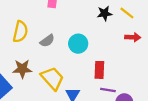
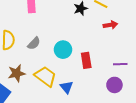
cyan circle: (78, 44) -> (63, 50), moved
purple line: (108, 90) -> (120, 64), moved

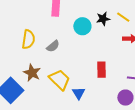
cyan circle: (63, 50) -> (82, 26), moved
brown star: (17, 73) -> (32, 73), turned 30

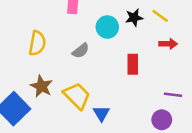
gray semicircle: (53, 46) -> (81, 51), moved
red rectangle: (101, 70) -> (133, 64), moved

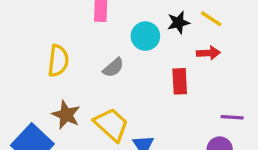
red arrow: (168, 44) -> (208, 53), moved

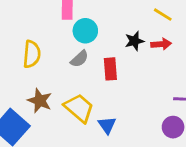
black star: (178, 23) -> (134, 41), moved
cyan circle: (145, 36) -> (85, 31), moved
red rectangle: (180, 81) -> (110, 69), moved

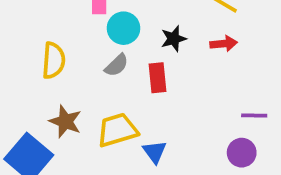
black star: (134, 41) -> (174, 39), moved
yellow trapezoid: (79, 108) -> (117, 130), turned -56

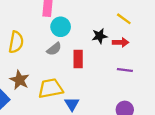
black star: (174, 39) -> (100, 36), moved
purple line: (254, 115) -> (125, 70), moved

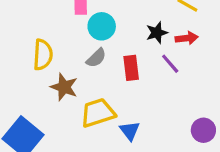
purple line: (125, 70) -> (170, 64), moved, turned 49
brown star: (19, 80) -> (64, 87), moved

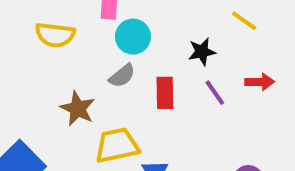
red arrow: (187, 38) -> (260, 82), moved
yellow semicircle: (43, 55) -> (55, 35), moved, turned 88

